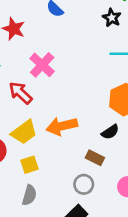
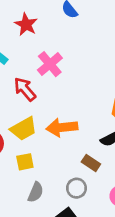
gray semicircle: (29, 195) -> (36, 192), moved

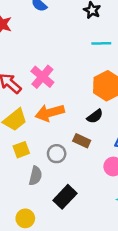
pink cross: (50, 64) -> (42, 77), moved
gray circle: (76, 188) -> (57, 154), moved

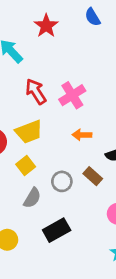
orange arrow: (50, 113) -> (82, 135), moved, size x0.6
yellow square: (21, 150) -> (26, 166), turned -35

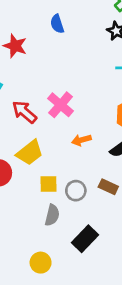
blue semicircle: (93, 17) -> (57, 24), turned 30
yellow square: (26, 166) -> (49, 184), moved, turned -36
brown rectangle: (93, 176) -> (108, 187), moved

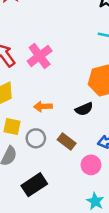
orange arrow: (81, 140) -> (43, 106), moved

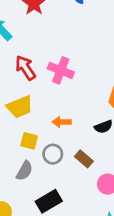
pink cross: (40, 56) -> (61, 70), turned -35

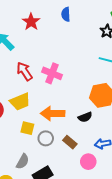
orange arrow: (62, 122) -> (53, 113), size x1.6
gray semicircle: (24, 171) -> (23, 161), moved

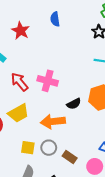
black semicircle: (85, 117) -> (74, 104), moved
yellow square: (27, 128) -> (28, 148), moved
brown rectangle: (70, 142) -> (70, 157), moved

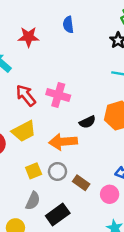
red star: (21, 31) -> (29, 37), turned -30
yellow square: (28, 148) -> (34, 171), turned -32

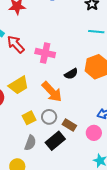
red arrow: (26, 95) -> (16, 44), moved
orange arrow: (63, 142) -> (52, 92), turned -125
black rectangle: (58, 215) -> (55, 141), moved

